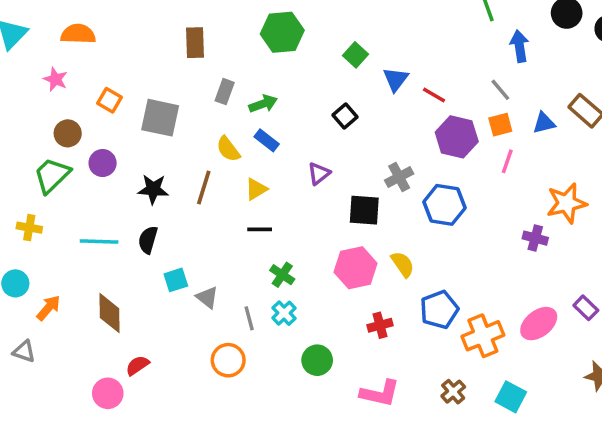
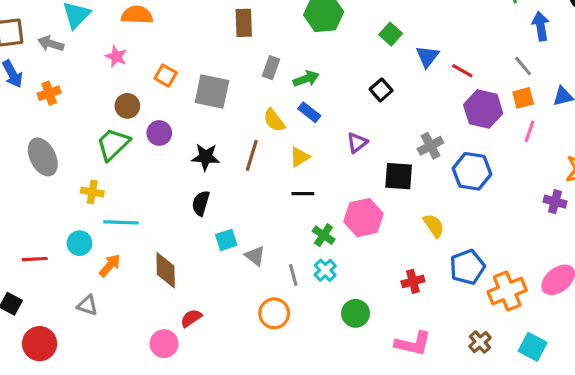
cyan line: (99, 242) -> (121, 222), moved
pink hexagon: (356, 268) -> (364, 218), moved

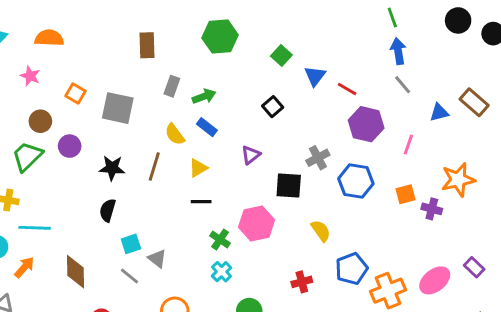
blue arrow: (541, 26) -> (398, 51), moved
orange square: (523, 98) -> (406, 194), moved
gray line: (293, 275) -> (129, 276), moved, turned -36

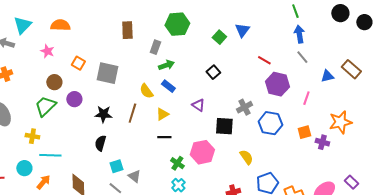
blue triangle: (315, 76) -> (242, 30), moved
gray rectangle: (172, 86) -> (155, 47), moved
purple triangle: (251, 155) -> (198, 105), turned -48

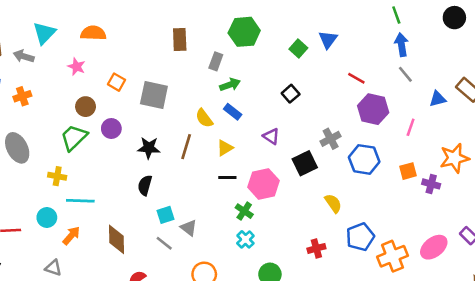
black square: (224, 126) -> (305, 163), turned -30
pink hexagon: (202, 152) -> (264, 184), moved

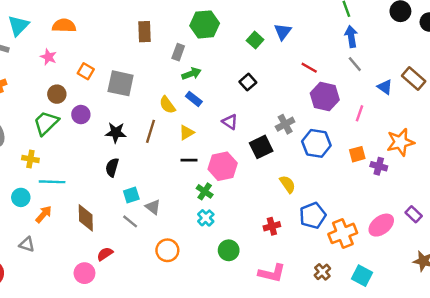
blue triangle: (438, 99) -> (385, 87), turned 49

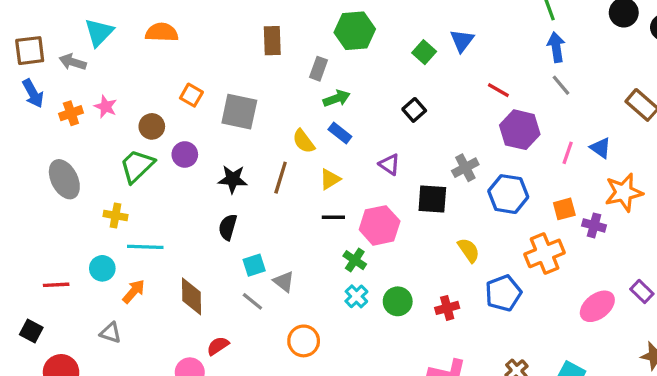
pink star: (48, 57) -> (106, 107), moved
blue triangle: (385, 87) -> (601, 148), moved
black square: (261, 147) -> (432, 199), turned 30
orange cross: (343, 233) -> (545, 253), moved
green circle: (229, 250) -> (398, 301), moved

